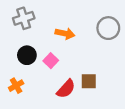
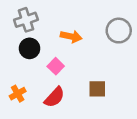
black circle: (27, 55) -> (30, 48), moved
red semicircle: (66, 89) -> (54, 97), moved

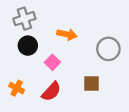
gray circle: (119, 31) -> (108, 49), moved
orange cross: (18, 94) -> (17, 88), turned -32

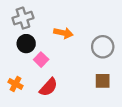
pink square: (52, 62) -> (41, 60), moved
brown square: (92, 84) -> (103, 81), moved

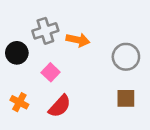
gray cross: (23, 18) -> (45, 31), moved
black circle: (26, 44) -> (17, 53), moved

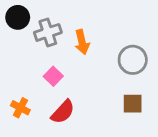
orange arrow: (78, 40) -> (82, 42), turned 65
black circle: (17, 53) -> (18, 17), moved

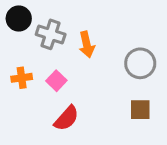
gray cross: (48, 32) -> (51, 34), turned 36
orange cross: (20, 108) -> (22, 78), moved, turned -36

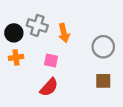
black circle: (19, 18) -> (14, 33), moved
pink square: (56, 81) -> (51, 61), moved, turned -32

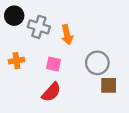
black circle: (14, 33) -> (14, 16), moved
gray circle: (103, 47) -> (97, 63), moved

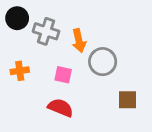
gray circle: (97, 63) -> (103, 62), moved
red semicircle: (51, 92) -> (61, 108), turned -110

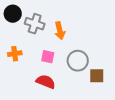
gray circle: (103, 62) -> (78, 61), moved

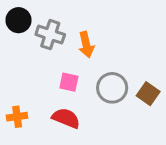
orange cross: (15, 54) -> (17, 117), moved
brown square: (97, 76) -> (148, 94), moved, turned 35

